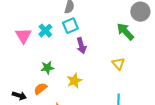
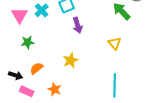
green star: (47, 68) -> (28, 42), moved

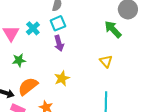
purple arrow: (78, 25) -> (59, 43), moved
orange semicircle: (37, 68) -> (28, 86), size x1.5

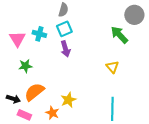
cyan cross: (33, 28) -> (39, 34), turned -32
yellow star: (62, 78) -> (68, 100), moved

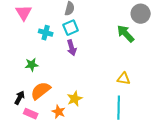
pink triangle: (17, 39) -> (24, 13), moved
yellow triangle: (112, 67) -> (124, 79), moved, turned -40
black arrow: (13, 99) -> (20, 98), turned -80

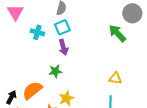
green star: (32, 65) -> (55, 71), moved

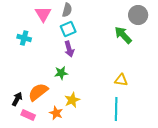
pink triangle: (15, 12) -> (43, 14), moved
cyan cross: (37, 32) -> (24, 38), moved

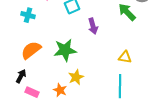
purple arrow: (69, 49) -> (93, 26), moved
green star: (61, 73) -> (65, 50), size x1.6
orange semicircle: (38, 92) -> (31, 50), moved

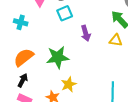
yellow triangle: (125, 57) -> (116, 40), moved
black arrow: (21, 76) -> (23, 80), moved

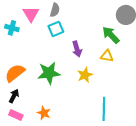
cyan cross: (21, 22) -> (12, 28), moved
yellow star: (69, 84) -> (85, 75), moved

